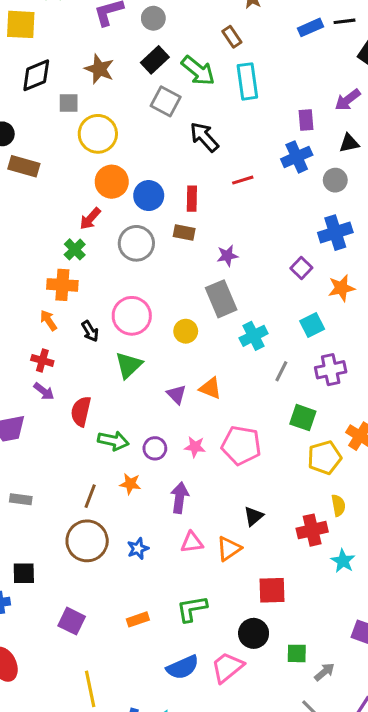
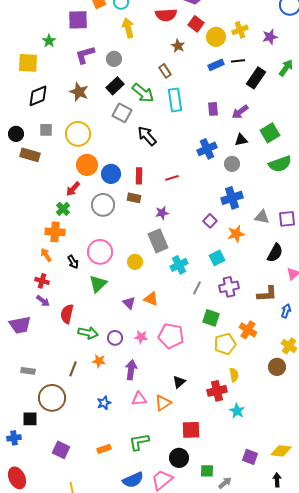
gray square: (69, 103) -> (46, 130), moved
purple rectangle: (306, 120) -> (213, 109), moved
red line: (243, 180) -> (172, 178), moved
brown circle: (87, 541) -> (52, 398), moved

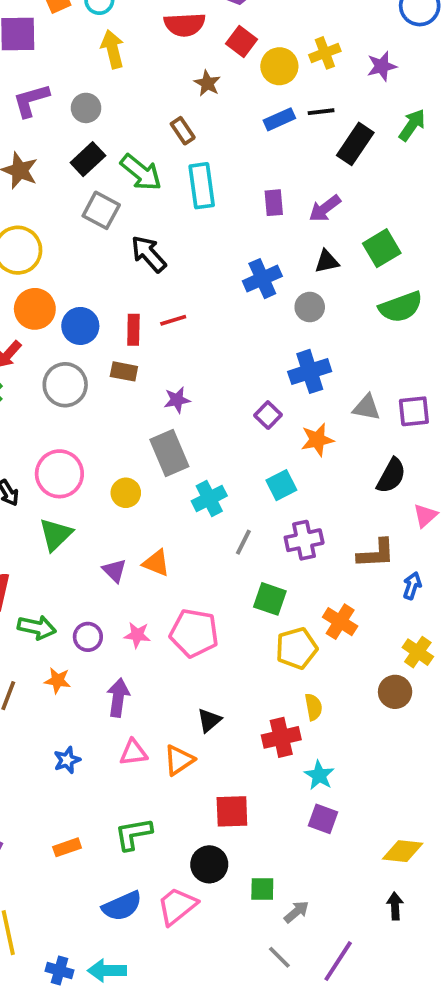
red line: (172, 178) -> (173, 320), moved
purple square: (250, 457) -> (323, 819), moved

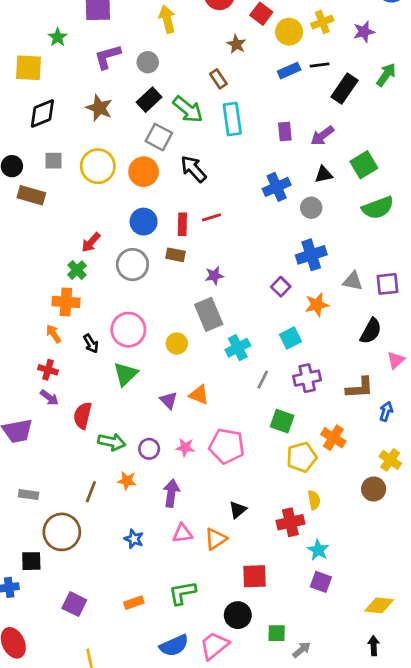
orange circle: (35, 309) -> (144, 172), moved
blue star: (67, 760) -> (134, 539), turned -30

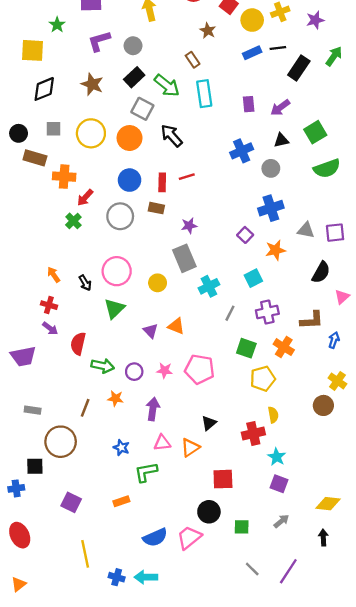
orange cross: (66, 302) -> (64, 177), moved
orange cross: (333, 438) -> (284, 347), moved
green L-shape: (182, 593) -> (146, 472), moved
gray arrow: (302, 650) -> (281, 521), moved

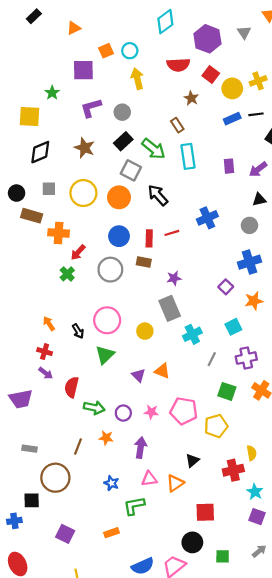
blue cross: (242, 151) -> (207, 218), moved
yellow pentagon: (263, 379) -> (216, 426), moved

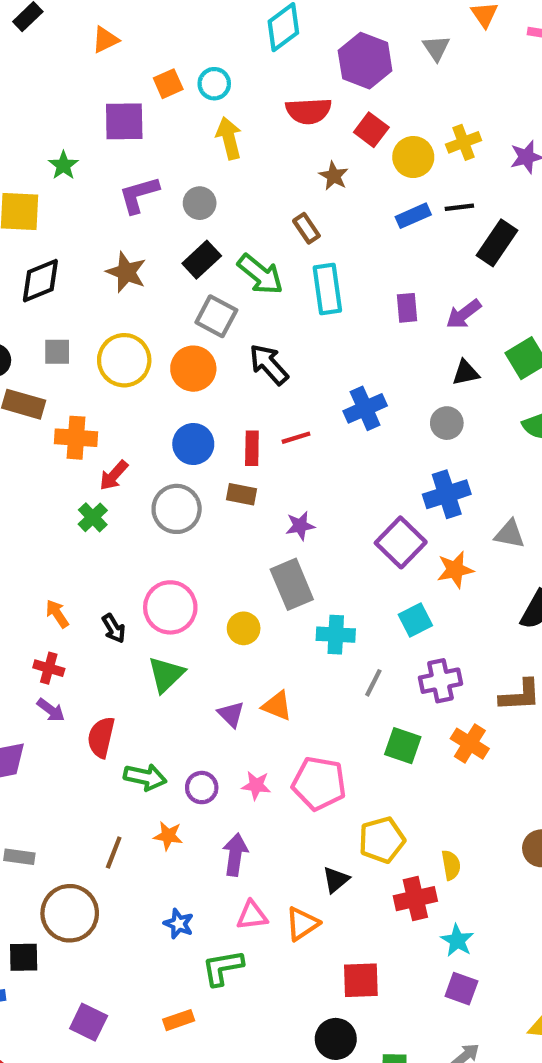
purple square: (226, 287) -> (401, 542), size x1.6
cyan cross: (192, 334) -> (336, 635), turned 30
yellow pentagon: (216, 426) -> (382, 840), moved

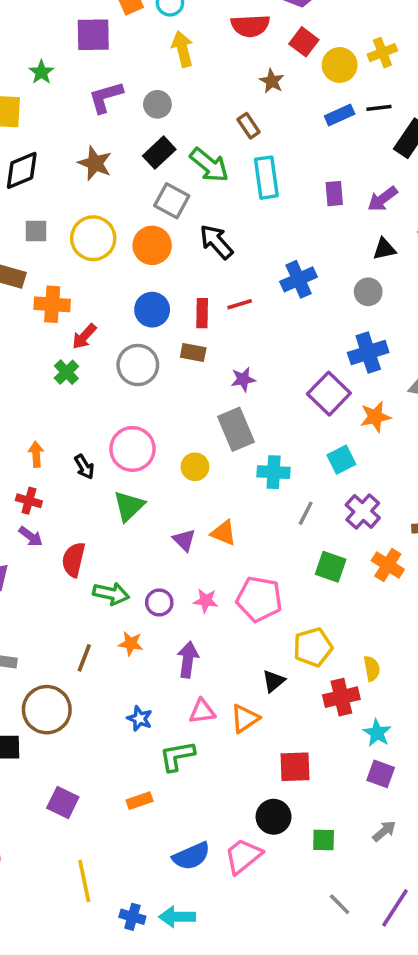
orange arrow: (57, 614) -> (36, 454), turned 30
purple cross: (440, 681) -> (363, 511), turned -36

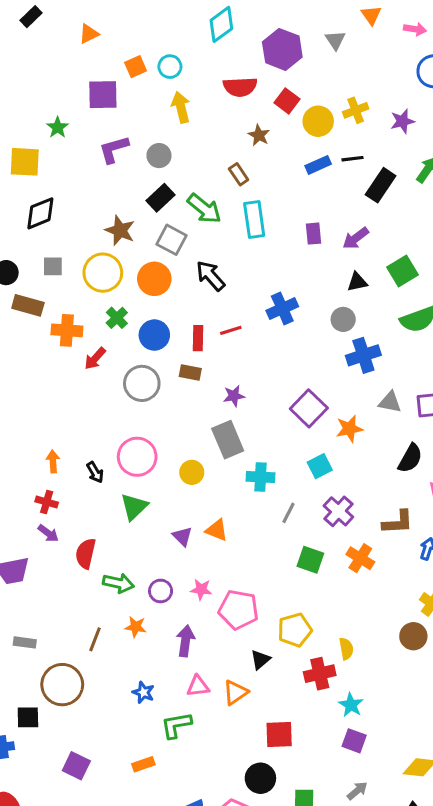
brown star: (95, 163) -> (120, 230), moved
blue cross: (368, 353) -> (363, 355), moved
green cross: (66, 372) -> (117, 318), moved
pink pentagon: (259, 599) -> (239, 610), moved

